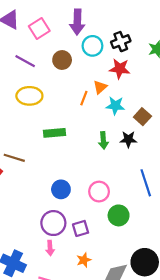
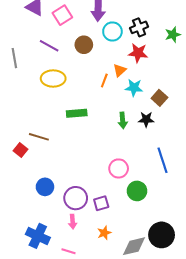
blue circle: (61, 189) -> (45, 187), moved

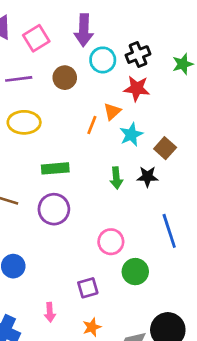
purple line: (49, 46) -> (19, 79), turned -36
cyan star: (134, 88) -> (131, 135), turned -30
purple circle: (76, 198) -> (54, 209), moved

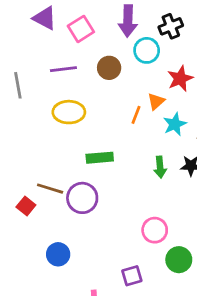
black cross: (138, 55) -> (171, 26), moved
red star: (137, 88) -> (180, 79), turned -30
purple circle: (54, 209) -> (82, 198), moved

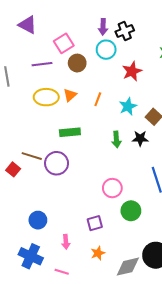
purple arrow: (128, 21) -> (103, 27), moved, size x0.7
pink square: (81, 29) -> (64, 43), moved
orange triangle: (156, 101) -> (70, 95), moved
blue circle: (58, 254) -> (38, 220), moved

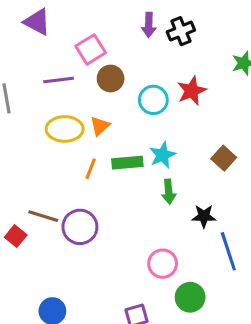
cyan circle: (106, 50) -> (153, 100), moved
orange line: (98, 99) -> (91, 169), moved
cyan star: (128, 106) -> (163, 155), moved
green rectangle: (70, 132) -> (127, 163), moved
black star: (140, 138) -> (204, 216), moved

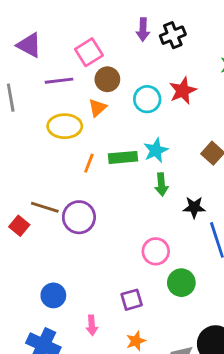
purple triangle: (37, 22) -> (29, 45), moved
orange triangle: (100, 126) -> (97, 108), moved

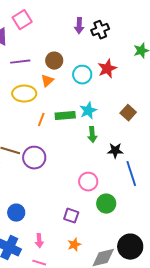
pink square: (89, 52) -> (22, 20), moved
purple square: (132, 300) -> (71, 216), turned 35
pink arrow: (92, 325) -> (39, 241), moved

